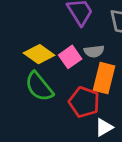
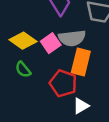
gray semicircle: (94, 51) -> (72, 38), size x1.5
green semicircle: (39, 87) -> (23, 70), size x0.6

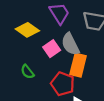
gray semicircle: (72, 38) -> (70, 44), turned 70
yellow diamond: (23, 41) -> (27, 30), moved

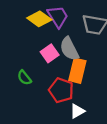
yellow diamond: (27, 30) -> (39, 19), moved

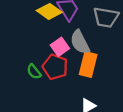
red pentagon: (61, 90) -> (55, 67), moved

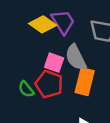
pink square: (60, 47) -> (54, 63), turned -36

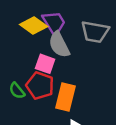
gray semicircle: (76, 57) -> (59, 45), moved
orange rectangle: (85, 82) -> (66, 97), moved

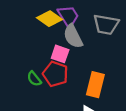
orange rectangle: (66, 97) -> (95, 85), moved

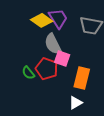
gray semicircle: (73, 36) -> (53, 44), moved
pink square: (60, 54) -> (62, 58), moved

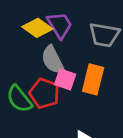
green semicircle: (28, 73) -> (19, 99), size x1.5
orange rectangle: (82, 78) -> (93, 79), moved

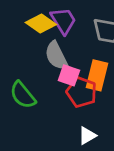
red pentagon: (44, 93) -> (82, 92), moved

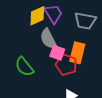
yellow diamond: (41, 24) -> (37, 16), turned -60

